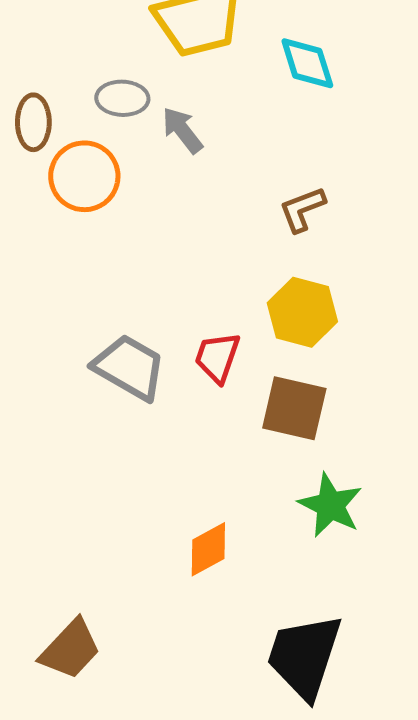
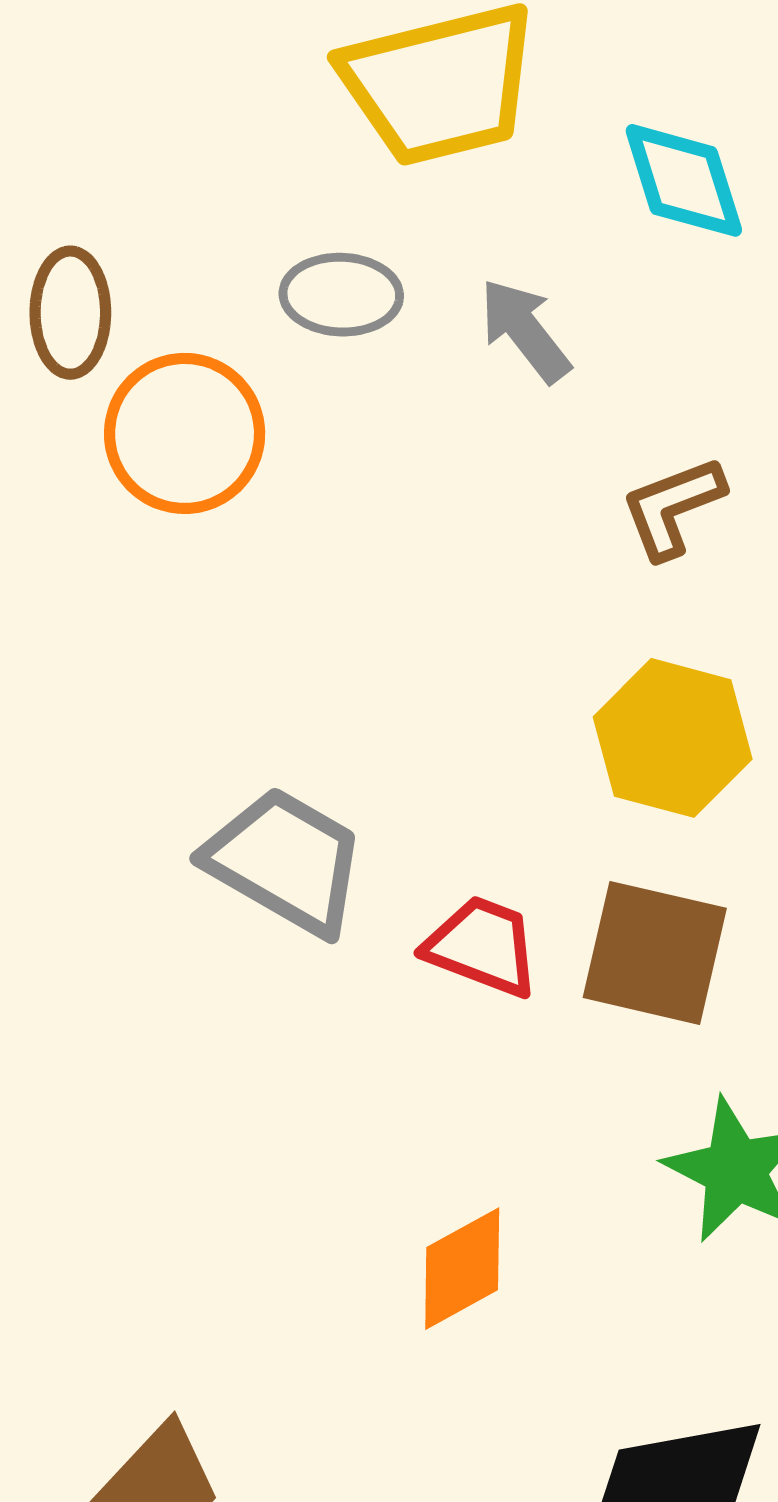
gray ellipse: (122, 98) -> (341, 295), moved
gray arrow: (182, 130) -> (525, 330), moved
red trapezoid: (217, 357) -> (482, 946), moved, turned 92

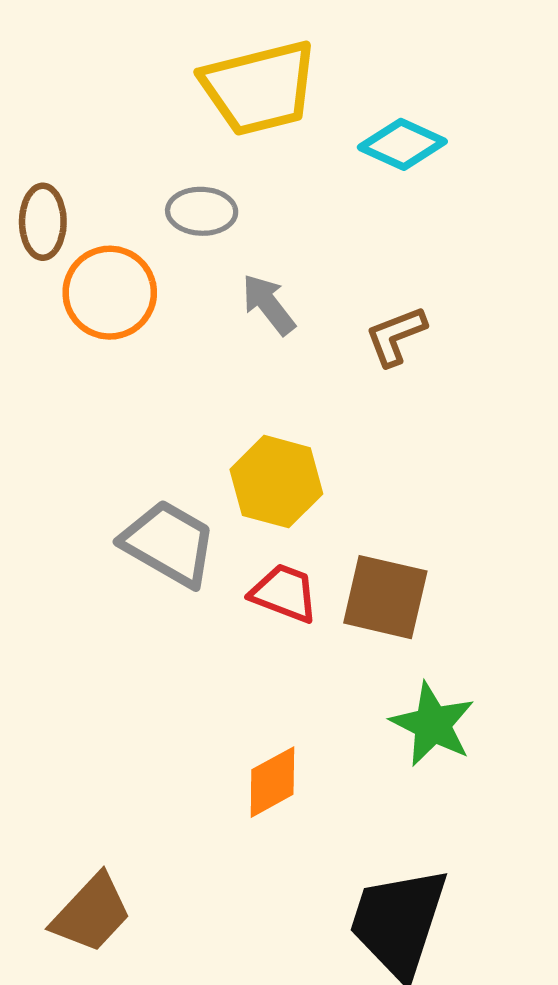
cyan diamond: (684, 180) -> (402, 144), turned -48
gray arrow: (525, 330) -> (269, 304), moved
yellow hexagon: (673, 738) -> (276, 482), moved

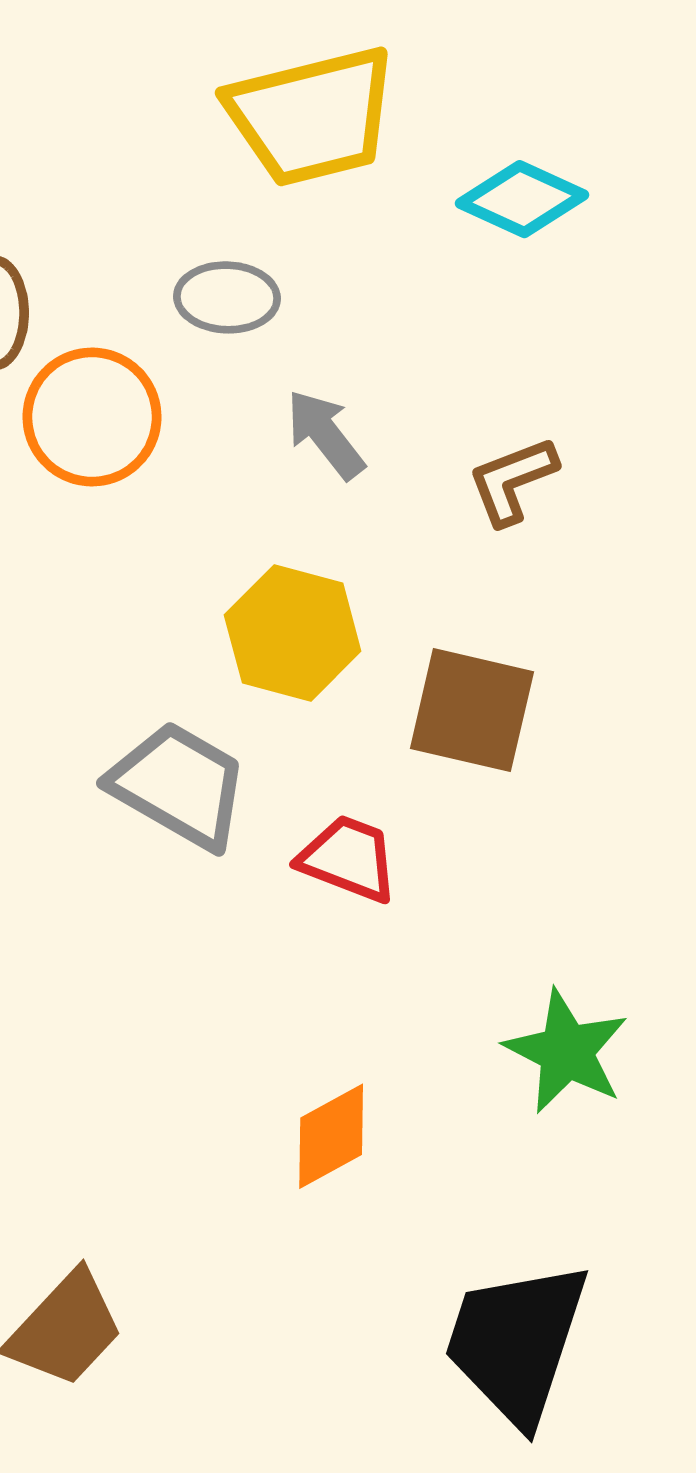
yellow hexagon: (276, 482) -> (293, 633), moved
brown square: (385, 597) -> (472, 710), moved

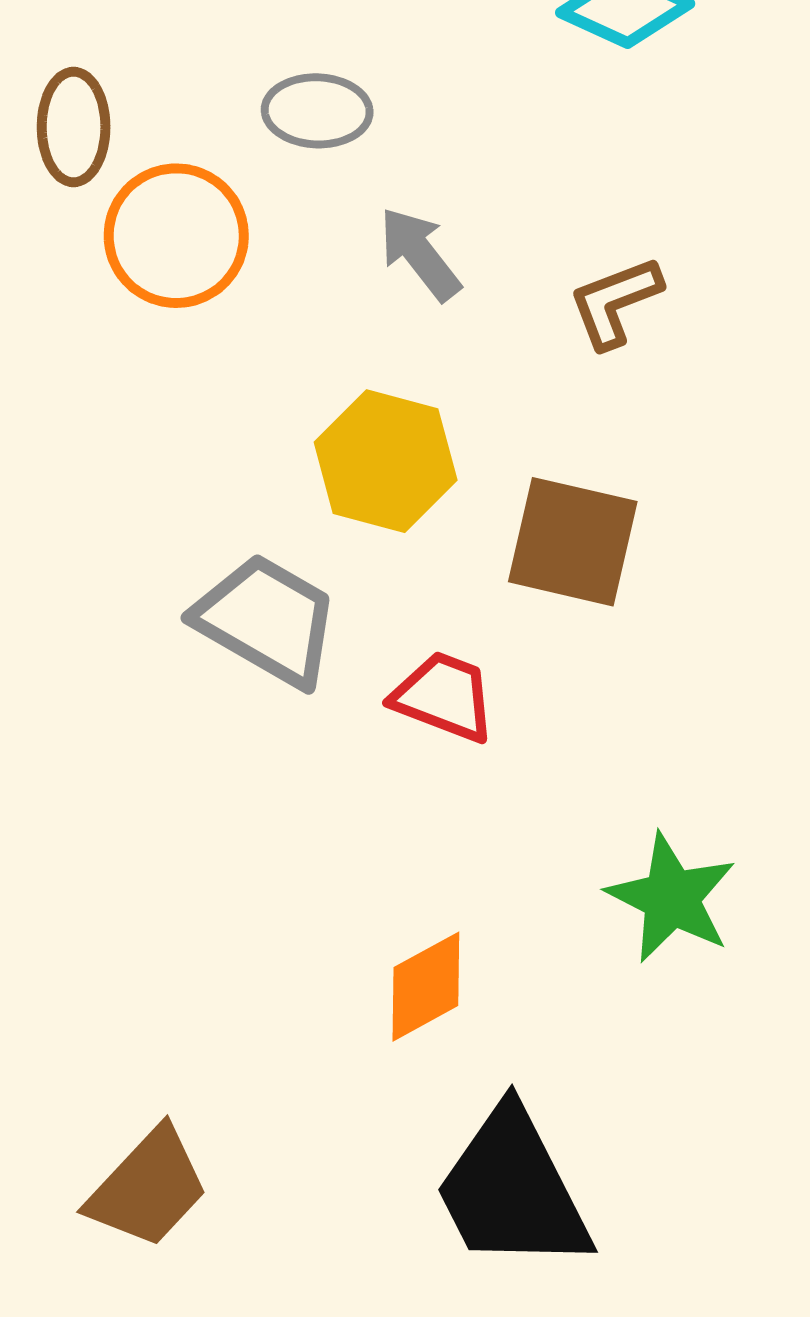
black trapezoid: (516, 1343) -> (512, 1190), moved, turned -45

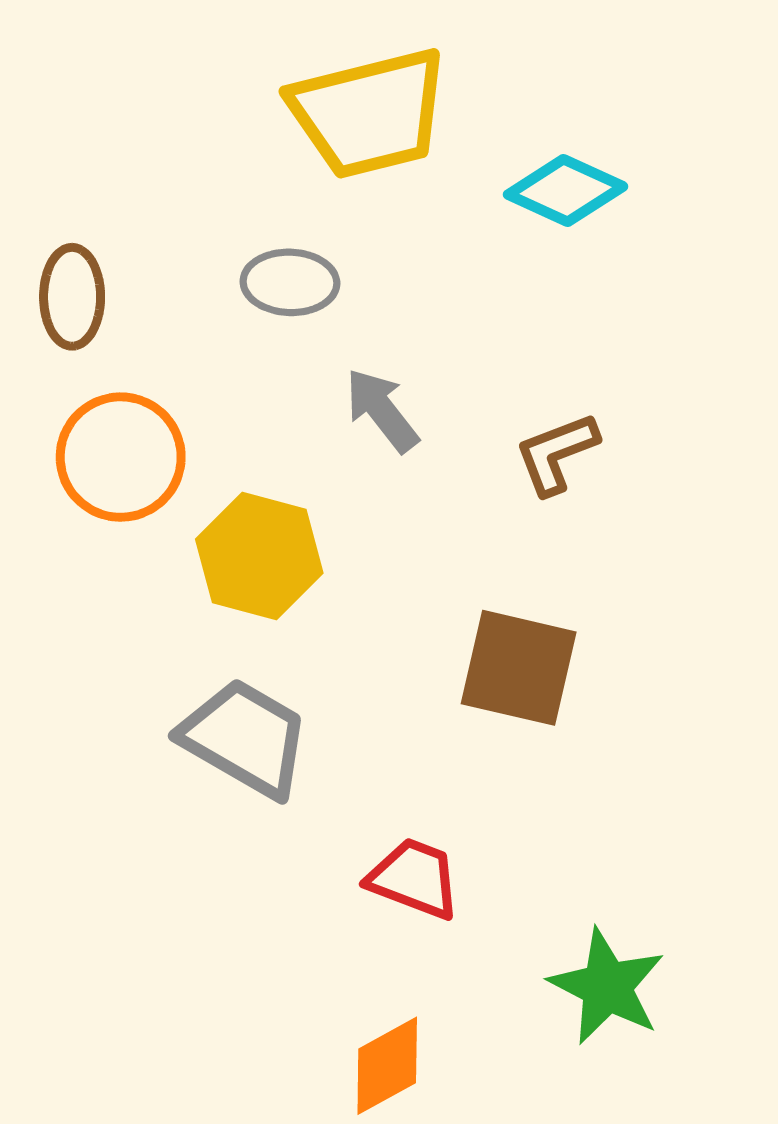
orange circle: (176, 236) -> (121, 457), moved
yellow hexagon: (386, 461) -> (259, 556), moved
red trapezoid: (444, 697) -> (414, 878), moved

